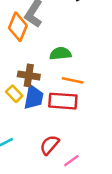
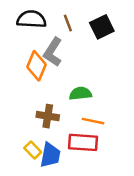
yellow rectangle: (14, 94) -> (33, 150), moved
blue trapezoid: (34, 97) -> (50, 155), moved

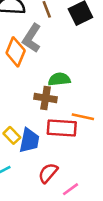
brown cross: (48, 116) -> (46, 98), moved
orange line: (93, 121) -> (83, 117), moved

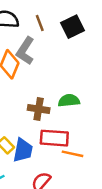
green semicircle: (59, 79) -> (69, 101), moved
orange line: (83, 117) -> (73, 154), moved

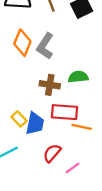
gray L-shape: (25, 51) -> (45, 46), moved

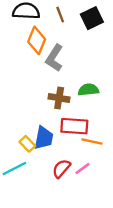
orange diamond: (22, 43) -> (37, 40), moved
yellow rectangle: (19, 119) -> (27, 144), moved
pink line: (72, 168) -> (83, 169), moved

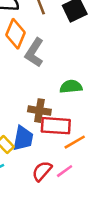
brown cross: (59, 98) -> (39, 111), moved
orange line: (92, 141) -> (75, 142), turned -42

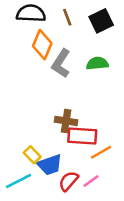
green semicircle: (71, 87) -> (97, 63), moved
blue trapezoid: (23, 138) -> (50, 165), moved, turned 60

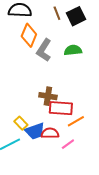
brown line: (67, 17) -> (57, 13), moved
red semicircle: (69, 181) -> (50, 133), moved, turned 48

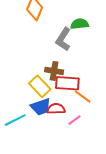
gray L-shape: (44, 50) -> (63, 39), moved
orange line: (76, 121) -> (83, 97), turned 66
yellow rectangle: (21, 123) -> (40, 86), moved, size x1.5

